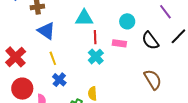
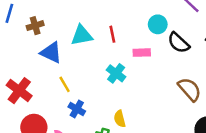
cyan triangle: (84, 18) -> (82, 35), moved
cyan circle: (127, 21) -> (158, 24), moved
red line: (95, 37) -> (112, 34), moved

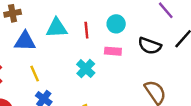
cyan circle: (158, 24) -> (116, 24), moved
black semicircle: (179, 43) -> (150, 46), turned -30
blue triangle: (51, 53) -> (25, 41), turned -30

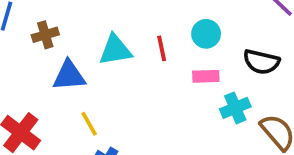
cyan cross: (86, 69) -> (235, 108), moved, turned 30

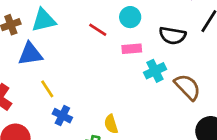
red line: (162, 48) -> (98, 30), turned -42
cyan triangle: (115, 50) -> (44, 20), moved

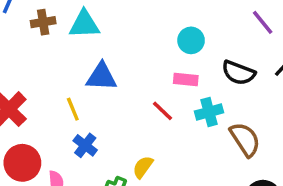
red line: (98, 30) -> (162, 111), moved
blue triangle: (30, 54) -> (101, 77), moved
yellow semicircle: (111, 124) -> (143, 167), turned 42

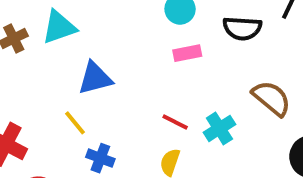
red line: (162, 111) -> (175, 122), moved
cyan cross: (209, 112) -> (219, 128), moved

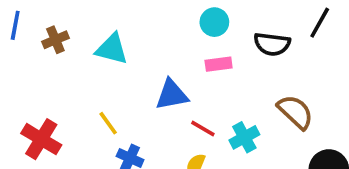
cyan triangle: (59, 27) -> (112, 49), moved, turned 30
blue triangle: (95, 78) -> (172, 95), moved

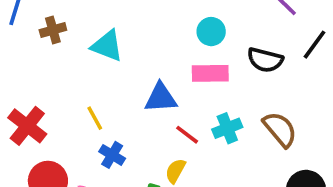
pink rectangle: (219, 64) -> (210, 73), size x1.4
cyan cross: (244, 137) -> (227, 128), moved

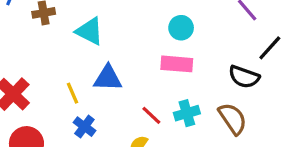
black semicircle: (265, 60) -> (244, 77), moved
blue triangle: (161, 98) -> (108, 78), moved

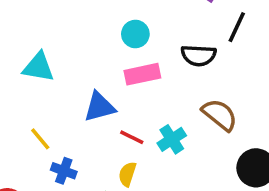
black semicircle: (244, 77) -> (199, 55), moved
blue triangle: (108, 78) -> (99, 107), moved
cyan cross: (187, 113) -> (172, 139), moved

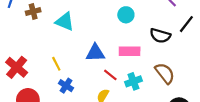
pink rectangle: (142, 74) -> (130, 51), moved

